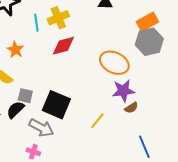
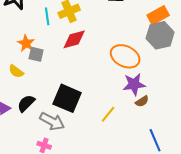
gray square: (25, 96) -> (36, 54), moved

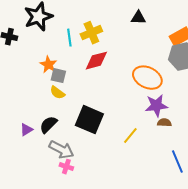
yellow semicircle: (16, 71) -> (57, 93), moved
brown semicircle: (142, 101) -> (164, 123), turned -144
gray arrow: (52, 121) -> (61, 150), moved

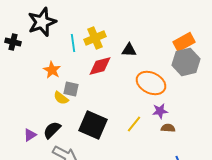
black triangle: (138, 18) -> (129, 50), moved
gray square: (58, 76) -> (71, 89), moved
purple star: (156, 106) -> (160, 111), size x0.7
yellow line: (130, 136) -> (134, 124), moved

